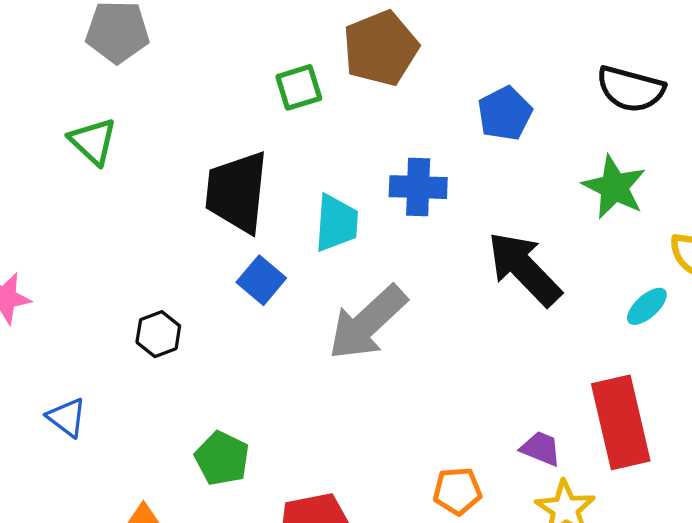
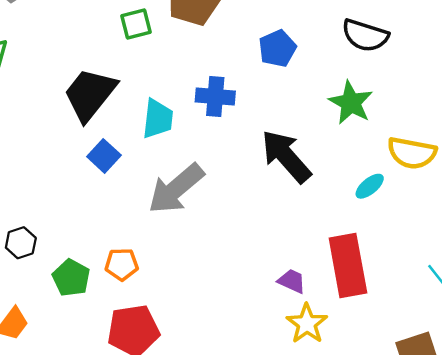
black trapezoid: (237, 192) -> (90, 94), turned 30
black hexagon: (158, 334) -> (21, 243), moved
orange pentagon: (457, 491) -> (122, 264), moved

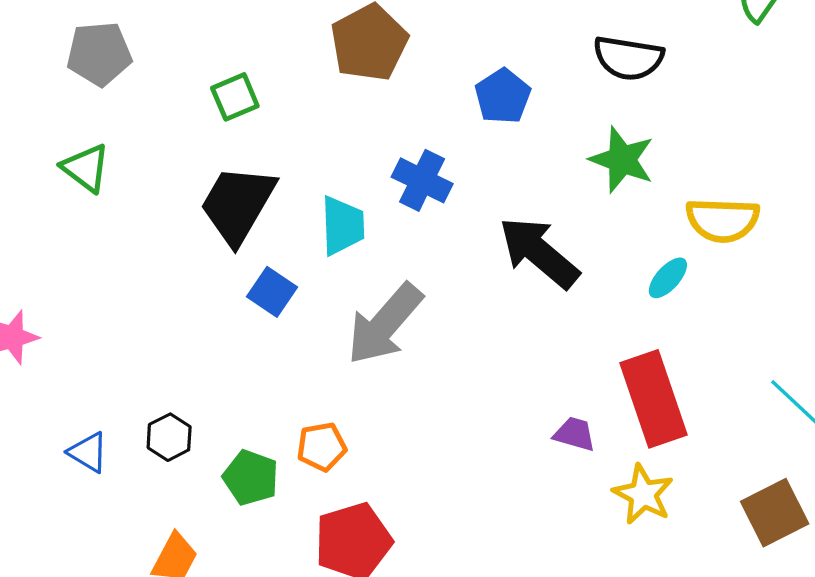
green square: (136, 24) -> (235, 97), moved
blue cross: (215, 97) -> (422, 180), turned 30
yellow star: (307, 324) -> (643, 494), moved

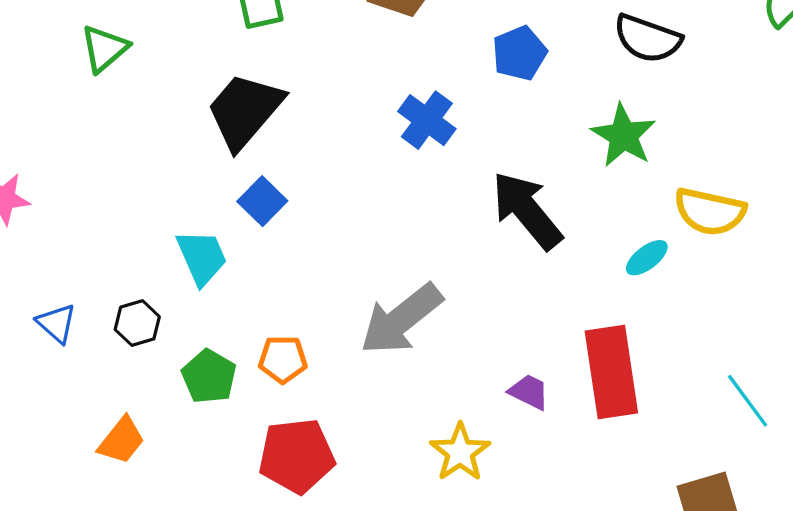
green triangle: (86, 168) -> (105, 49), turned 32
cyan trapezoid: (343, 226) -> (202, 257), moved, turned -32
gray arrow: (385, 324) -> (401, 319), moved
yellow star: (643, 494) -> (460, 452), moved

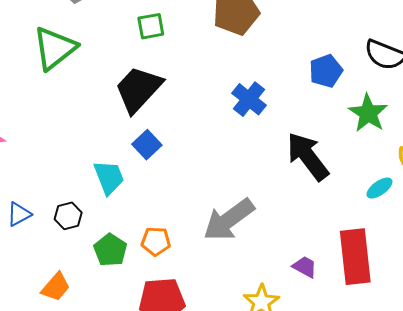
green triangle: (105, 49) -> (55, 48), size x1.5
blue pentagon: (519, 53) -> (326, 71), moved
blue triangle: (57, 323) -> (19, 214), turned 48

